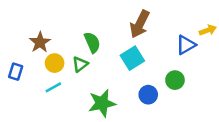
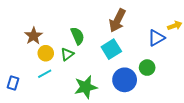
blue rectangle: (16, 72) -> (13, 83), moved
blue circle: (148, 95) -> (125, 80), size x1.5

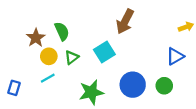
green semicircle: (77, 36) -> (62, 31), moved
blue triangle: (156, 38) -> (175, 56), moved
cyan square: (111, 49) -> (104, 52), moved
green circle: (147, 68) -> (164, 86), moved

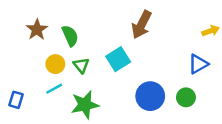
brown star: (36, 38) -> (37, 30), moved
green triangle: (72, 57) -> (81, 65), turned -32
green star: (91, 92) -> (85, 105), moved

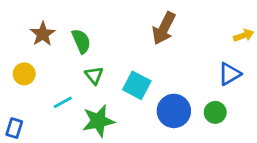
cyan square: (118, 59) -> (137, 85), moved, turned -30
yellow circle: (55, 64) -> (24, 74), moved
blue rectangle: (16, 100) -> (14, 128), moved

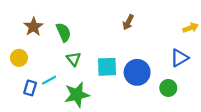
brown arrow: (164, 28) -> (128, 22), size x0.6
cyan square: (137, 85) -> (107, 67), turned -30
blue circle: (174, 111) -> (137, 72), moved
blue rectangle: (14, 128) -> (30, 88), moved

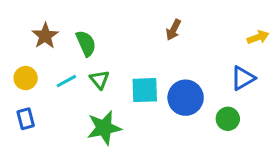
cyan line: (49, 80) -> (66, 81), moved
blue rectangle: (30, 88) -> (26, 119), moved, turned -32

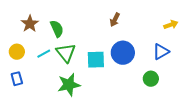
green triangle: (100, 80) -> (66, 53), size x1.5
blue circle: (186, 98) -> (123, 53), moved

